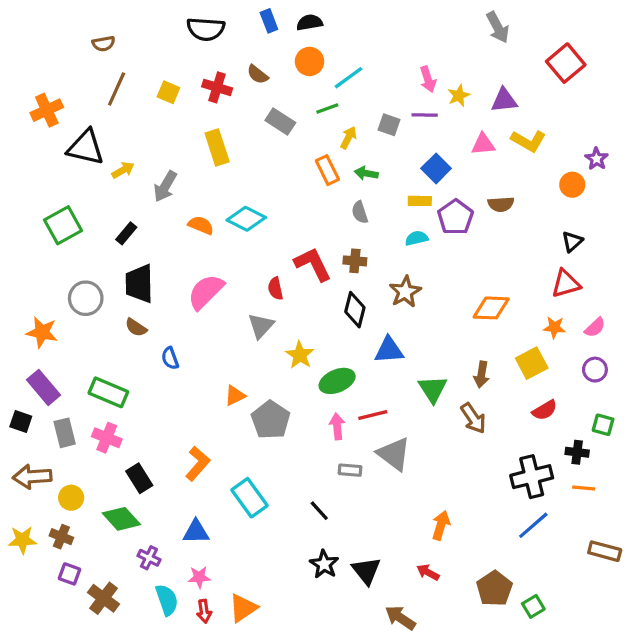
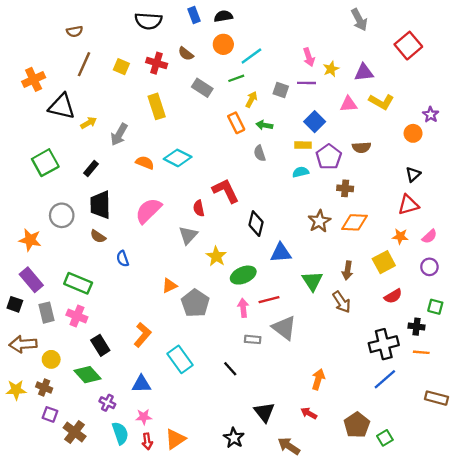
brown cross: (355, 261) -> (345, 188), moved
brown star: (405, 292) -> (319, 221), moved
black star: (324, 564) -> (234, 438), moved

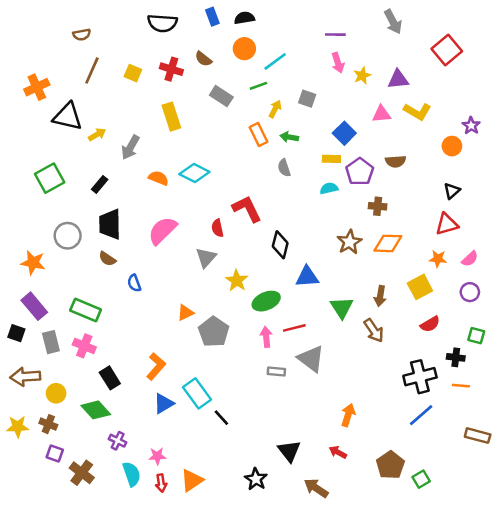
purple line: (306, 83) -> (335, 35), moved
black line: (230, 369) -> (221, 418), moved
blue triangle: (141, 384) -> (164, 404), moved, turned -30

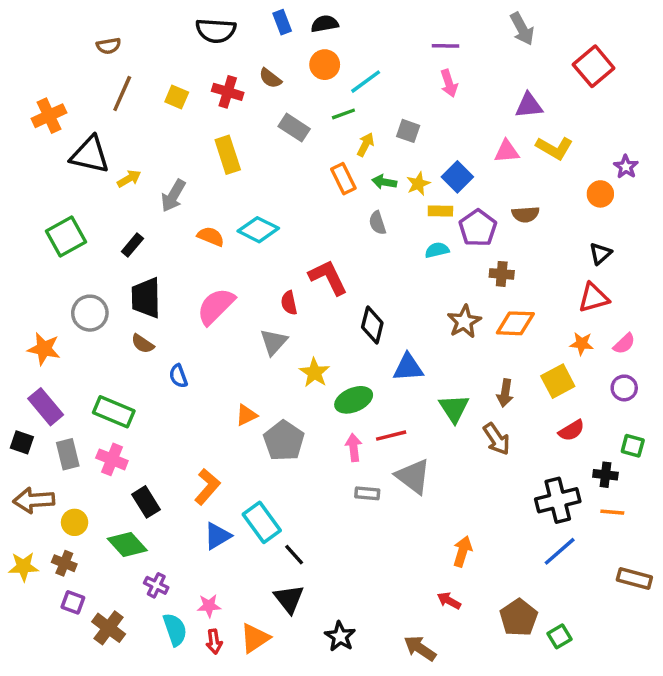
yellow star: (362, 76) -> (418, 184), moved
black triangle: (289, 451) -> (289, 599), moved

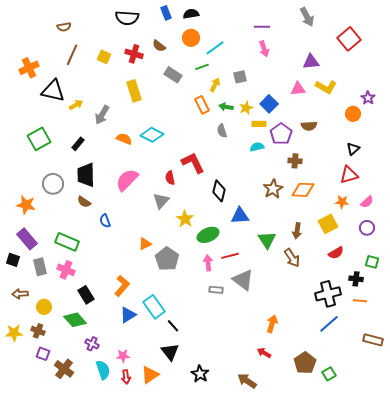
gray square: (408, 131) -> (240, 77), turned -32
brown arrow: (34, 500) -> (20, 294), size x0.7

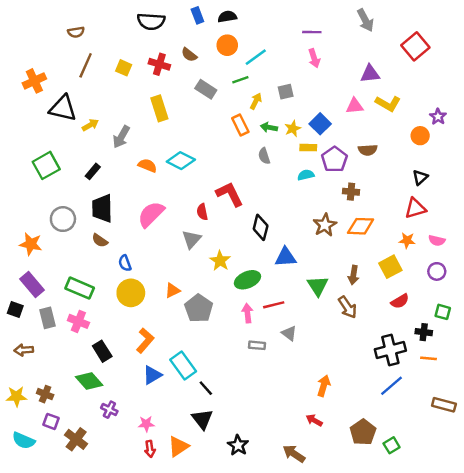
pink semicircle: (367, 202) -> (437, 240), turned 56
gray triangle: (243, 280) -> (289, 333), size x0.6
yellow circle: (44, 307) -> (131, 293), moved, size x1.5
cyan semicircle: (103, 370) -> (24, 441), moved, turned 132

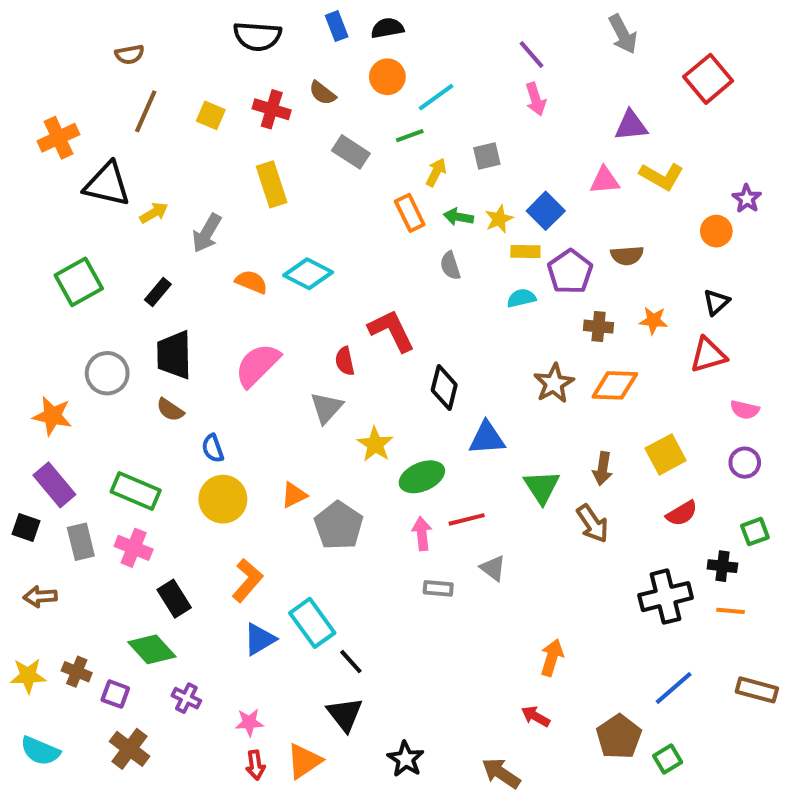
purple line: (312, 32) -> (532, 54), turned 48
orange star: (407, 240) -> (653, 320), moved
green square: (443, 312) -> (755, 532), turned -35
blue line: (392, 386) -> (674, 688), moved
purple square: (51, 421) -> (115, 694), moved

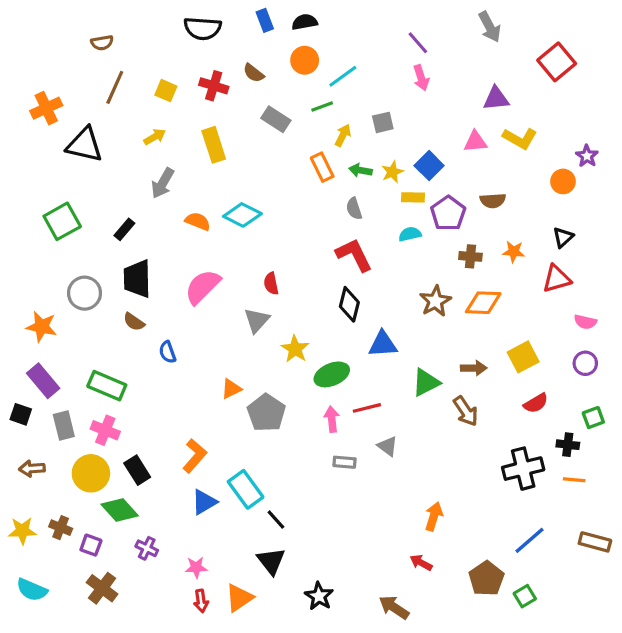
yellow arrow: (154, 213) -> (155, 137), moved
red L-shape: (391, 331) -> (354, 255), moved
brown arrow: (603, 469) -> (474, 368), turned -100
green triangle: (542, 487) -> (426, 382), turned 36
yellow circle: (223, 499) -> (91, 473), moved

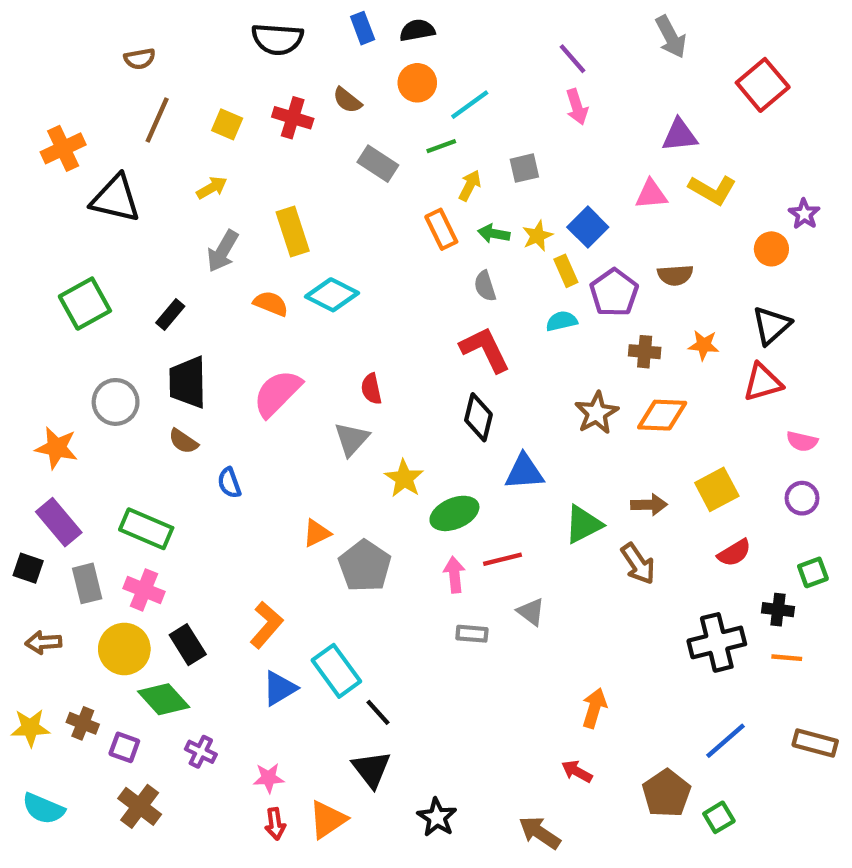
yellow rectangle: (214, 145) -> (293, 231), moved
yellow rectangle: (413, 197) -> (566, 271), turned 65
black triangle: (563, 237) -> (771, 325), size x1.4

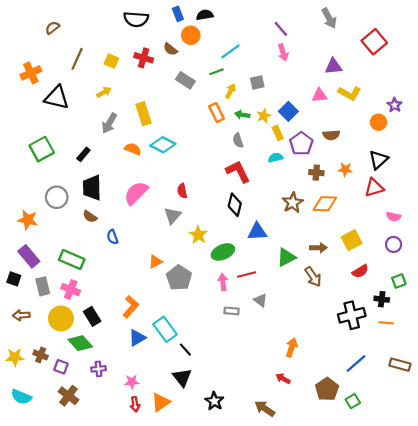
brown semicircle: (140, 59) -> (52, 28), moved, turned 152
orange circle: (417, 83) -> (191, 35), moved
purple cross: (201, 752) -> (99, 369), turned -32

